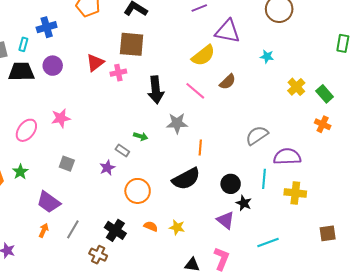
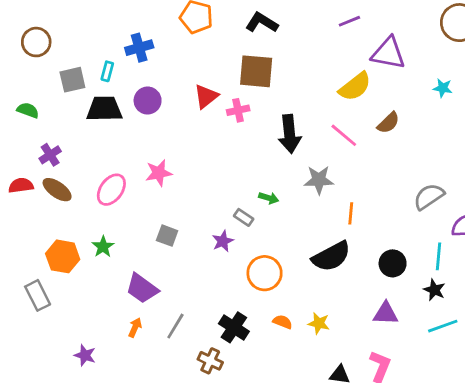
black star: (244, 203) -> (434, 290), moved
purple triangle: (226, 220) -> (386, 314), turned -36
cyan line: (268, 243) -> (443, 326), moved

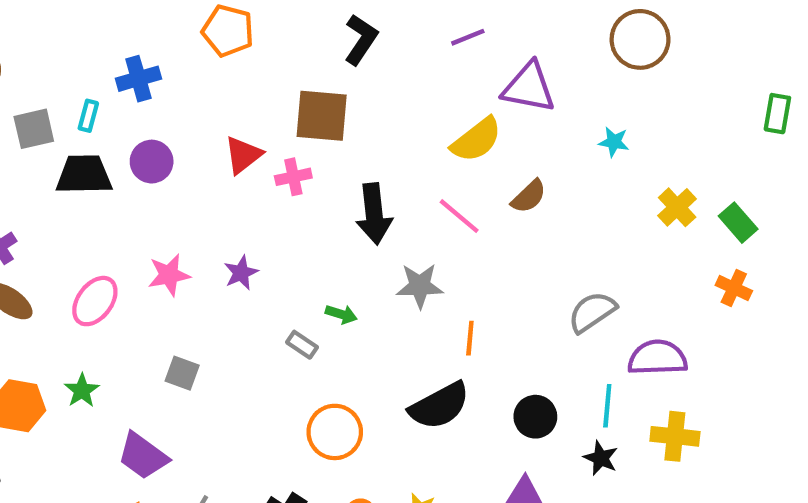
black L-shape: (262, 23) -> (361, 39), moved, turned 92
purple star: (223, 241) -> (241, 273), moved

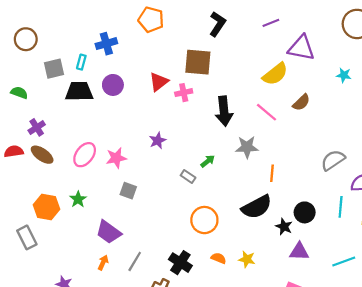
pink star: (169, 275) -> (116, 158), moved
green arrow: (341, 314) -> (208, 161), turned -56
black star: (601, 458) -> (284, 227), moved

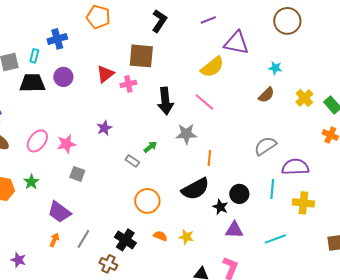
brown semicircle: (301, 102) -> (266, 95), moved

